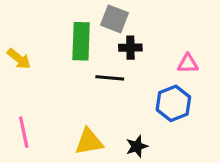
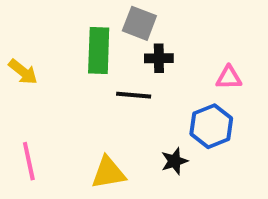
black star: (137, 146) -> (174, 161), moved

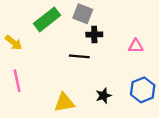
green rectangle: (99, 50) -> (47, 19), moved, turned 50
blue hexagon: (211, 126) -> (143, 90), moved
pink line: (29, 161) -> (17, 81), moved

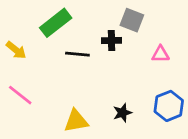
gray square: (83, 14) -> (132, 20), moved
black line: (79, 56) -> (77, 54), moved
pink line: (17, 81) -> (20, 95), turned -40

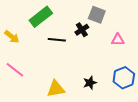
black cross: (111, 41) -> (82, 30), turned -32

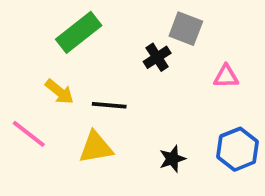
yellow arrow: (12, 37) -> (59, 92), moved
black line: (57, 40) -> (109, 105), moved
yellow triangle: (56, 89) -> (96, 147), moved

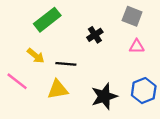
gray square: (186, 29) -> (132, 16), moved
black star: (172, 159) -> (104, 96), size x1.6

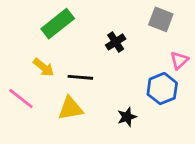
pink triangle: (137, 46) -> (179, 60), moved, turned -42
blue hexagon: (144, 91) -> (162, 89), moved
black star: (104, 96) -> (127, 117), size x0.6

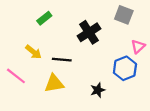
green rectangle: (58, 24) -> (44, 18), size x0.6
black cross: (116, 42) -> (89, 32), size x1.5

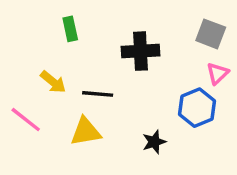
gray square: (124, 15) -> (211, 34), moved
green rectangle: (44, 18) -> (70, 29), turned -64
black cross: (89, 32) -> (140, 51), turned 30

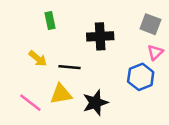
pink line: (26, 120) -> (30, 103), moved
black star: (154, 142) -> (95, 103), moved, size x1.5

